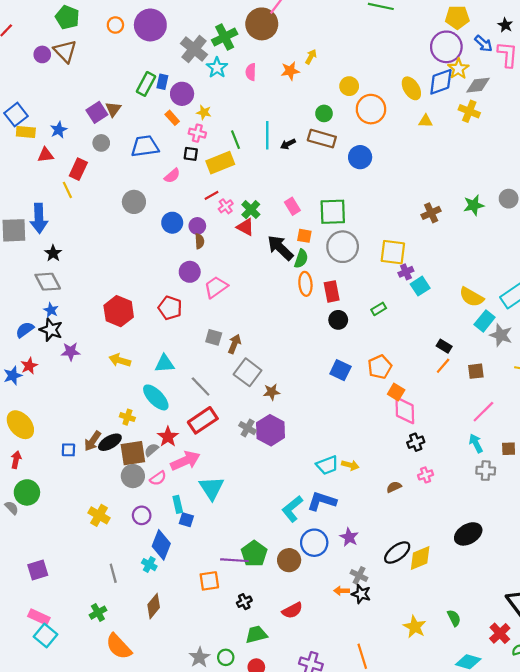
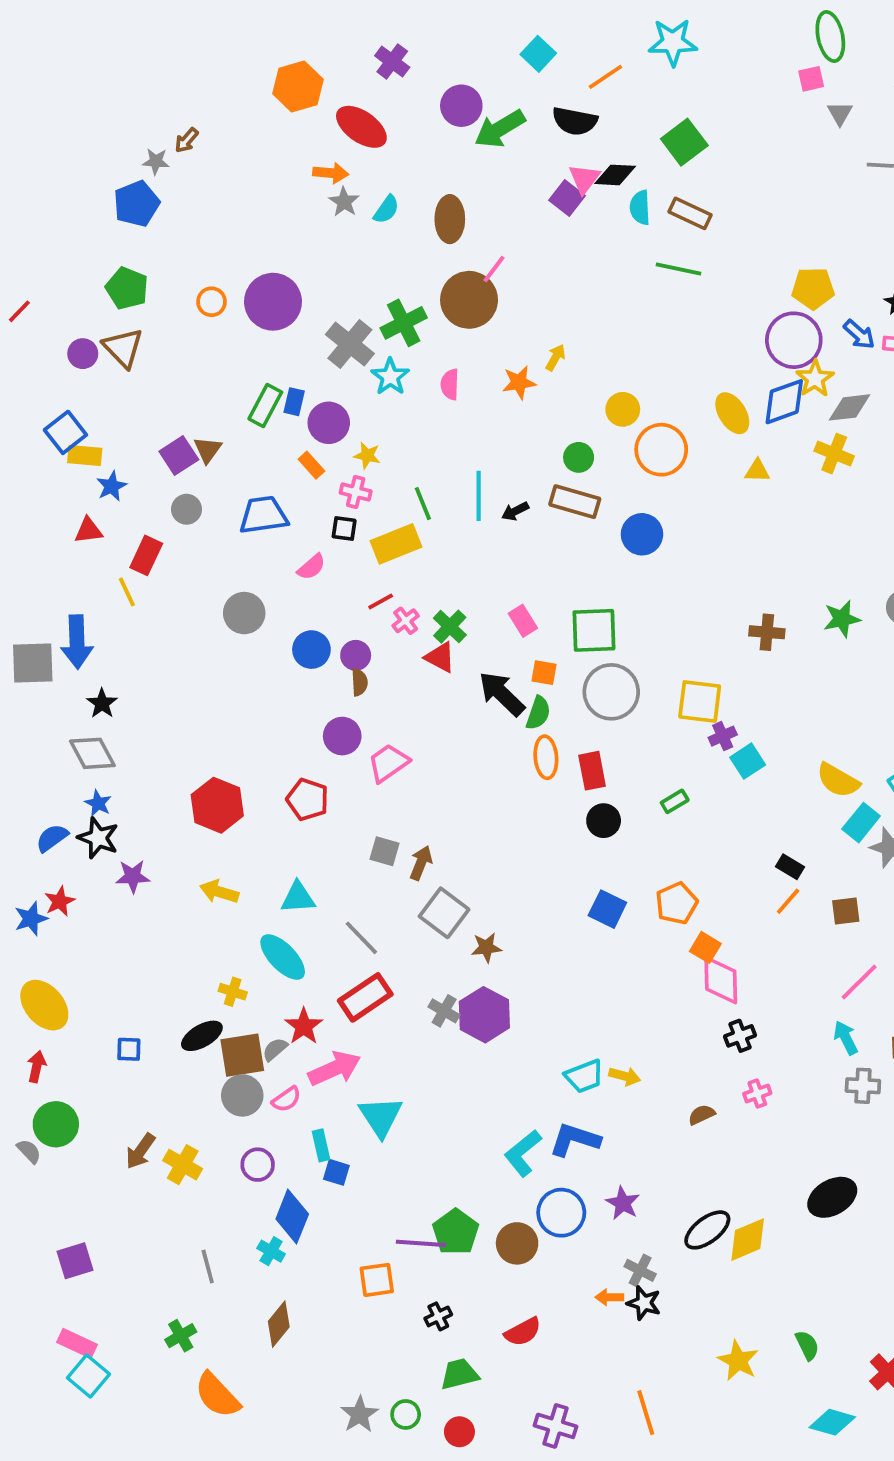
blue square: (16, 115) -> (65, 432), moved
yellow rectangle: (26, 132) -> (85, 455), moved
brown cross: (431, 213) -> (767, 632), turned 30
brown arrow: (92, 441) -> (140, 1151), moved

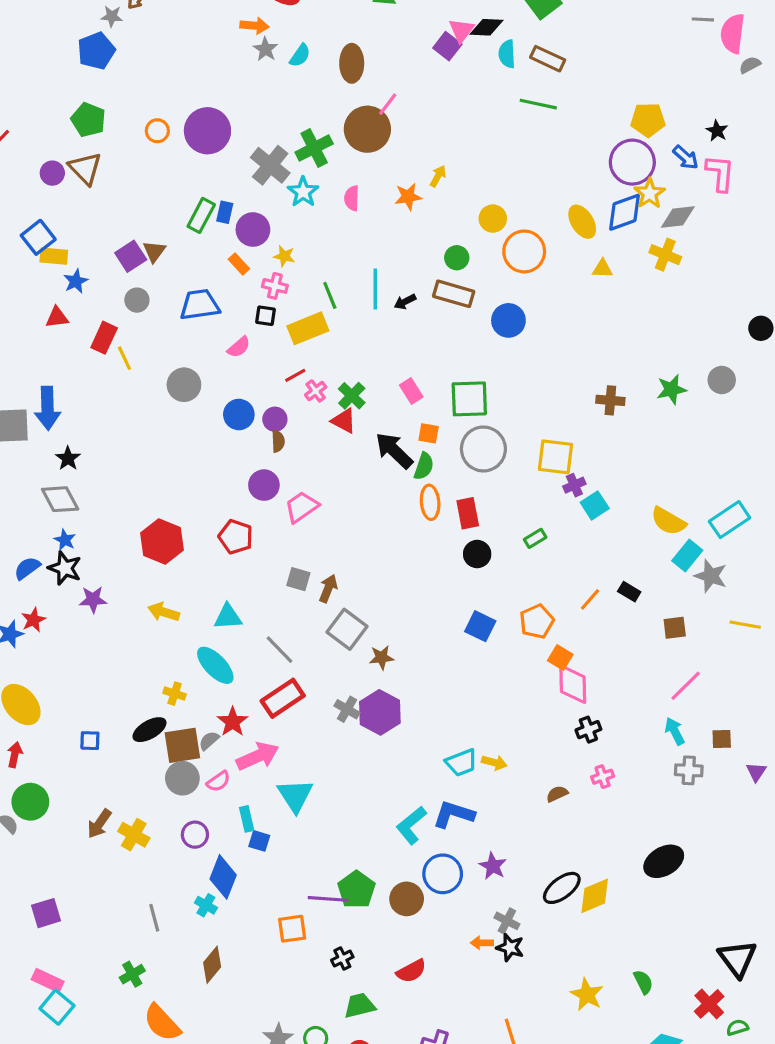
yellow line: (127, 592) -> (124, 358), moved
orange line: (788, 901) -> (590, 599), moved

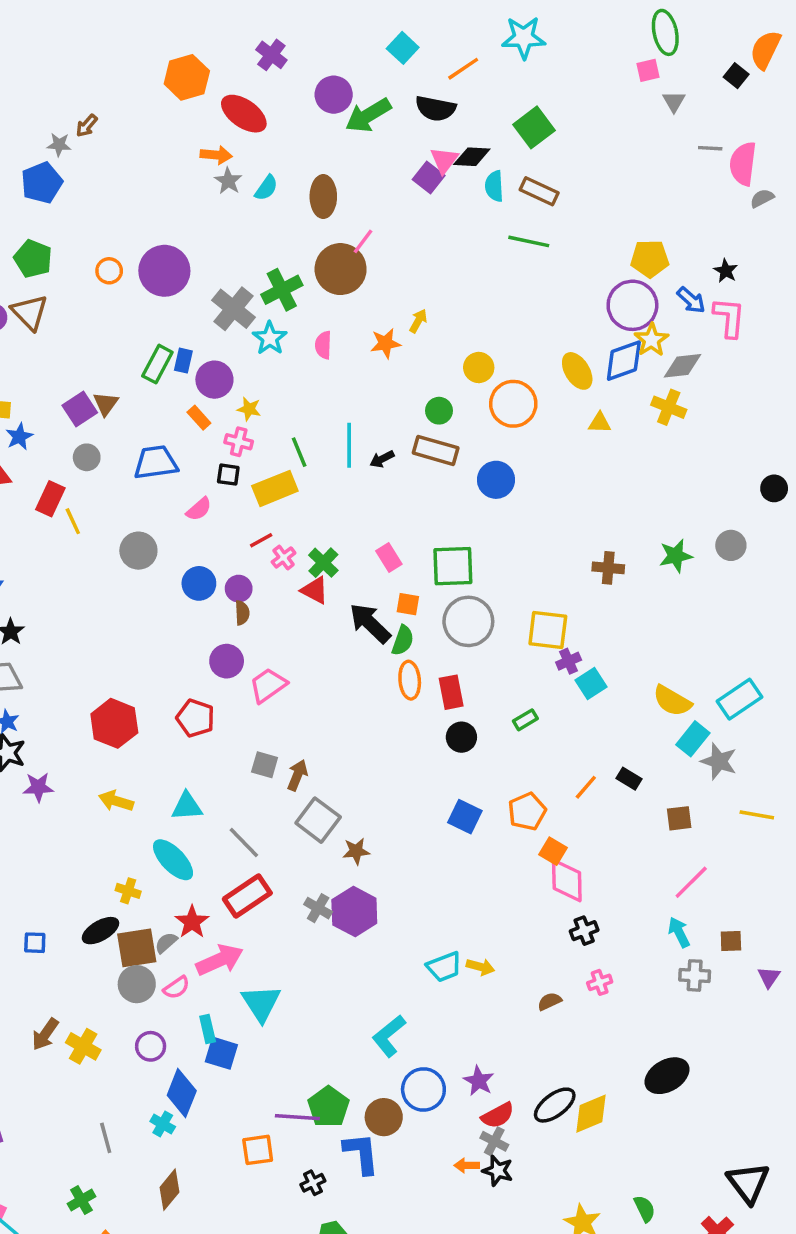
blue L-shape: (454, 814) -> (361, 1153), moved, turned 66
blue square: (259, 841) -> (221, 1053), size x1.4
red semicircle: (411, 971) -> (498, 1115), moved

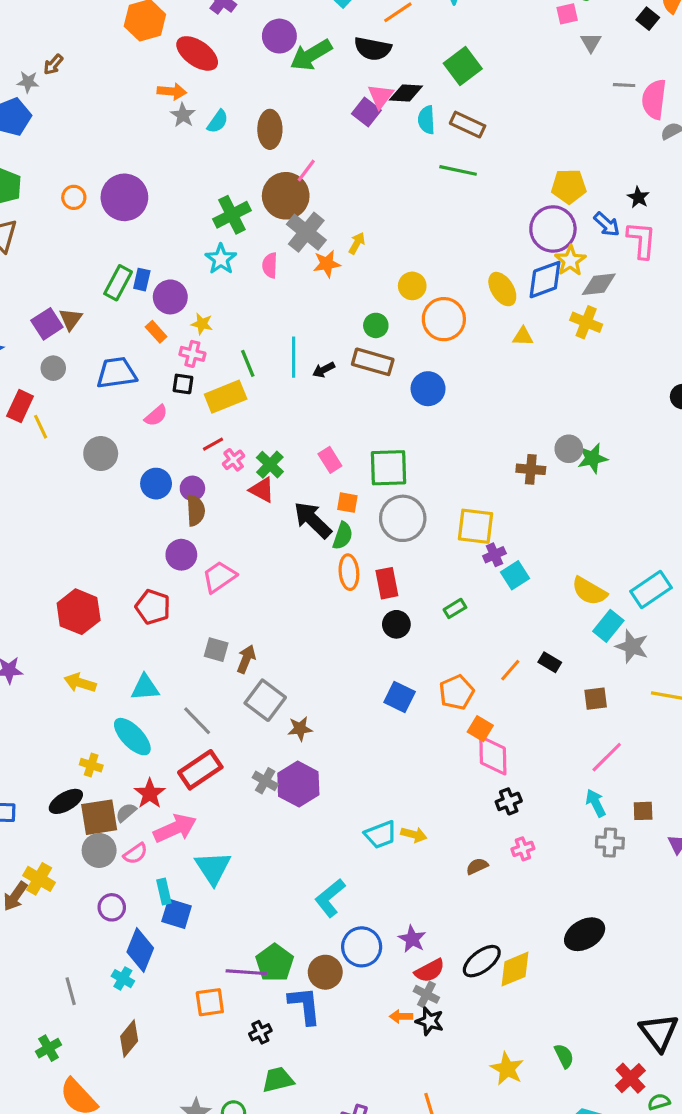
gray cross: (233, 309) -> (306, 232), moved
gray circle: (731, 545) -> (569, 449), moved
brown semicircle: (242, 613) -> (196, 510), size x1.4
yellow cross: (83, 1046) -> (39, 879), moved

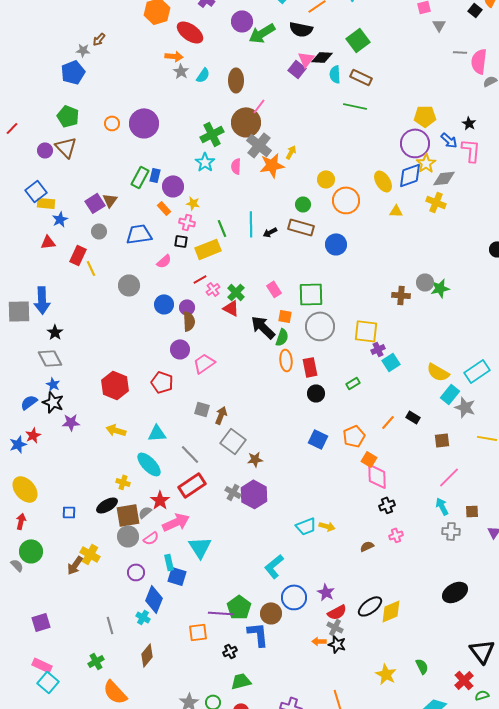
orange star: (327, 264) -> (272, 165), size x1.4
black ellipse: (585, 934) -> (455, 592), moved

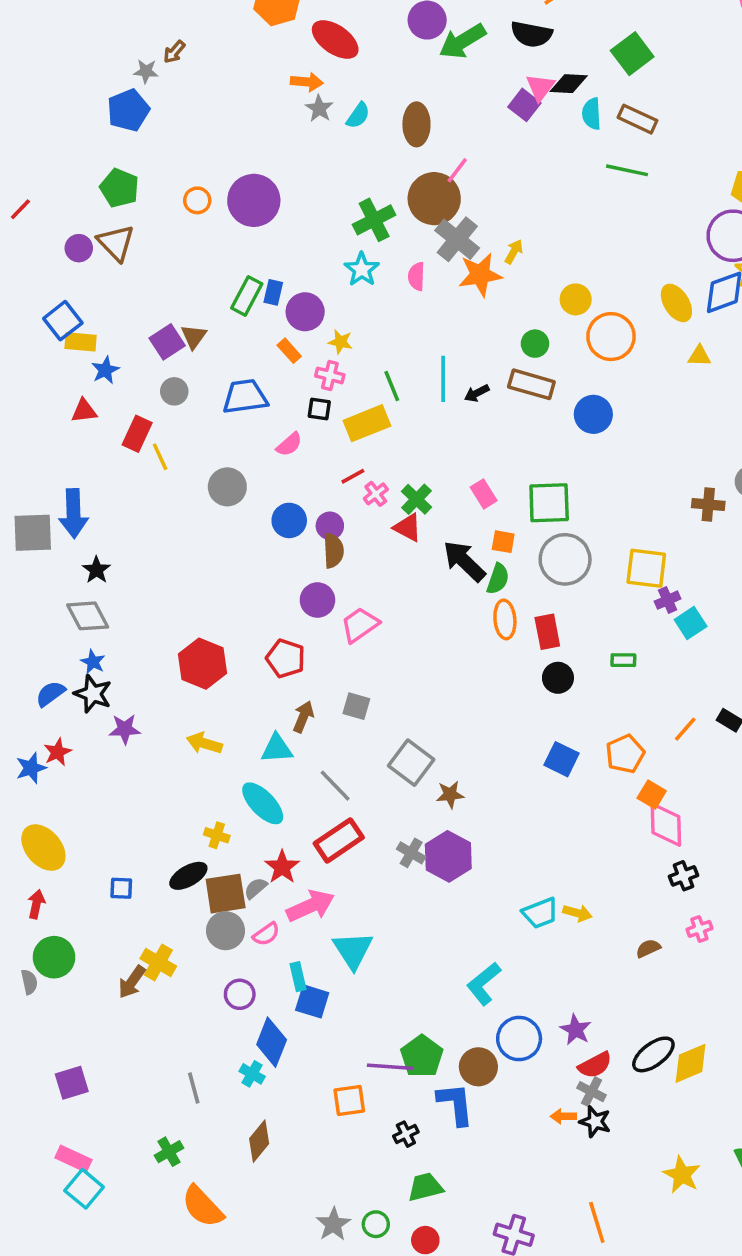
green rectangle: (353, 383) -> (623, 660), turned 32
brown arrow: (221, 415) -> (303, 717), moved
gray semicircle: (17, 565) -> (29, 982), turned 32

